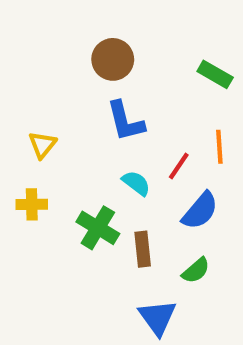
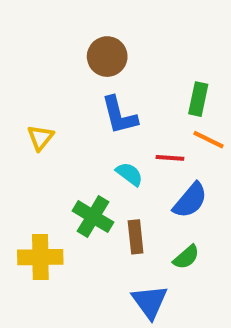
green rectangle: (215, 74) -> (198, 99), moved, turned 72
orange line: (219, 147) -> (208, 140), turned -60
red line: (179, 166) -> (170, 158), turned 60
yellow cross: (32, 204) -> (40, 257), moved, size x1.5

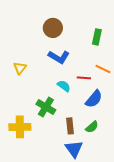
green rectangle: (198, 99) -> (97, 37), moved
blue L-shape: (119, 115) -> (59, 57), turned -45
brown rectangle: (136, 237) -> (70, 126), moved

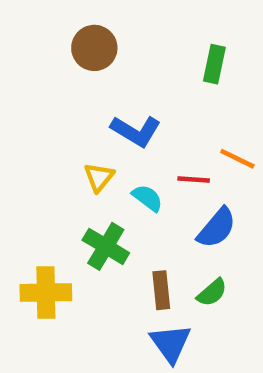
brown circle: (53, 28) -> (94, 48), moved
green rectangle: (97, 37) -> (214, 64), moved
yellow triangle: (20, 68) -> (99, 177), moved

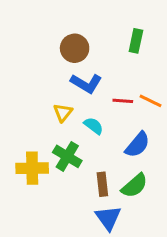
brown circle: (94, 48) -> (75, 48), moved
red line: (194, 179) -> (123, 101), moved
yellow cross: (46, 293) -> (32, 168), moved
green semicircle: (212, 293) -> (135, 186), size x1.4

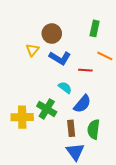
orange line: (151, 101) -> (105, 56), moved
yellow triangle: (63, 113) -> (32, 50), moved
blue semicircle: (137, 145) -> (82, 104), moved
green semicircle: (135, 186) -> (94, 129), turned 138

